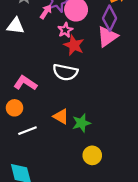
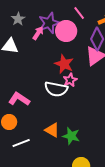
pink star: (65, 30) -> (70, 80), moved
green star: (81, 123) -> (71, 136), turned 30

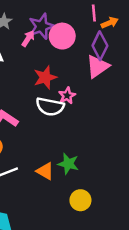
pink line: (79, 13) -> (94, 13), moved, turned 32
red star: (64, 64) -> (45, 77), moved, turned 30
orange triangle: (52, 130) -> (45, 171), moved

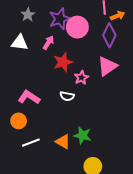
pink arrow: (28, 38) -> (48, 43), moved
pink triangle: (97, 66) -> (107, 66), moved
white semicircle: (50, 107) -> (67, 96), moved, size x0.6

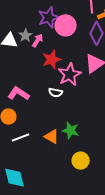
gray star: (28, 15) -> (25, 35), moved
pink star: (81, 78) -> (70, 74), size x1.6

